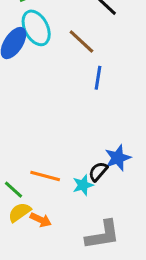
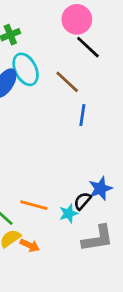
gray L-shape: (103, 235) -> (98, 238), moved

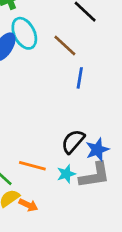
black semicircle: (82, 201) -> (73, 141), moved, size x1.4
gray L-shape: (98, 238) -> (95, 175), moved

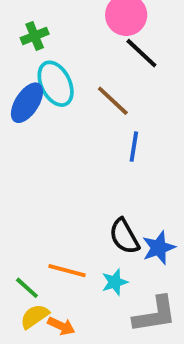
black semicircle: (73, 141) -> (124, 236), turned -70
gray L-shape: (95, 175) -> (155, 314), moved

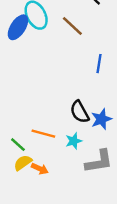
blue line: (134, 147) -> (99, 64), moved

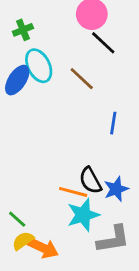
orange line: (43, 134) -> (73, 192), moved
cyan star: (74, 141) -> (83, 215), size x1.6
orange arrow: (40, 169) -> (43, 248), size x1.5

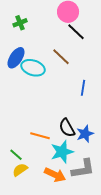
cyan ellipse: (39, 66) -> (33, 68), moved, turned -45
orange line: (73, 192) -> (40, 136), moved
orange arrow: (43, 248) -> (55, 175), moved

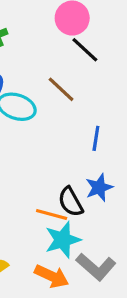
blue star: (85, 134) -> (99, 188), moved
orange line: (40, 136) -> (52, 214), moved
gray L-shape: (83, 169) -> (96, 267), turned 50

